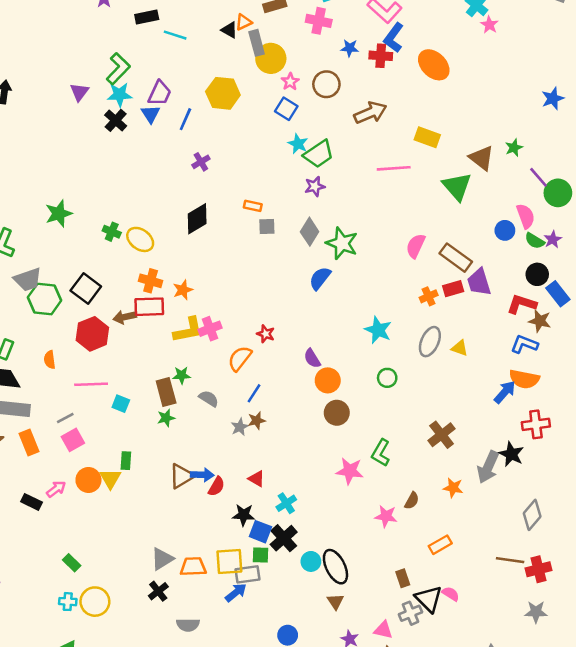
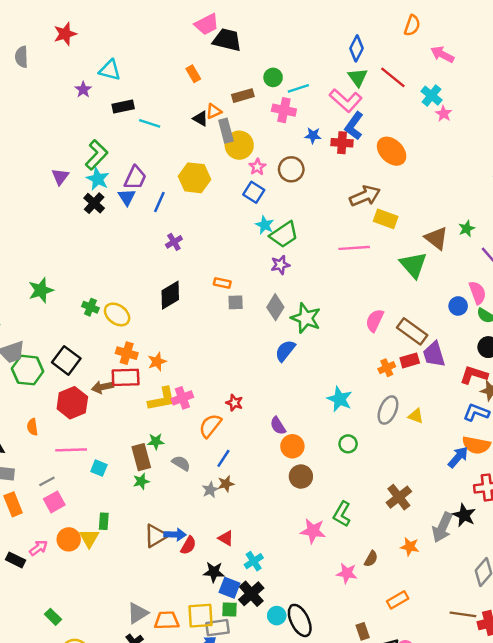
cyan star: (119, 95) -> (98, 179), turned 30
brown arrow: (370, 113) -> (365, 196), moved

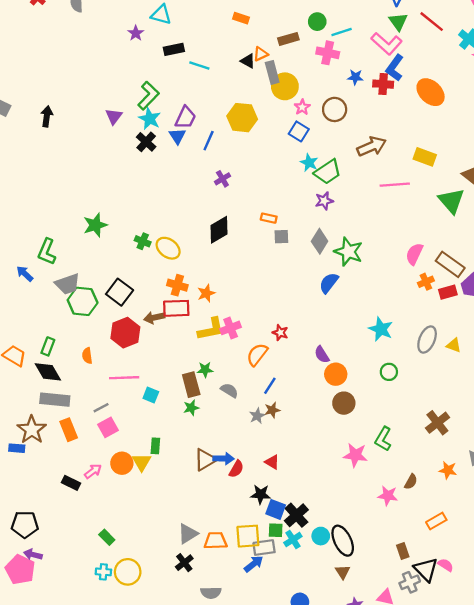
orange rectangle: (193, 74) -> (241, 18), turned -42
brown arrow: (365, 196) -> (372, 146), moved
orange cross: (387, 368) -> (426, 282), moved
cyan cross: (254, 561) -> (293, 540), moved

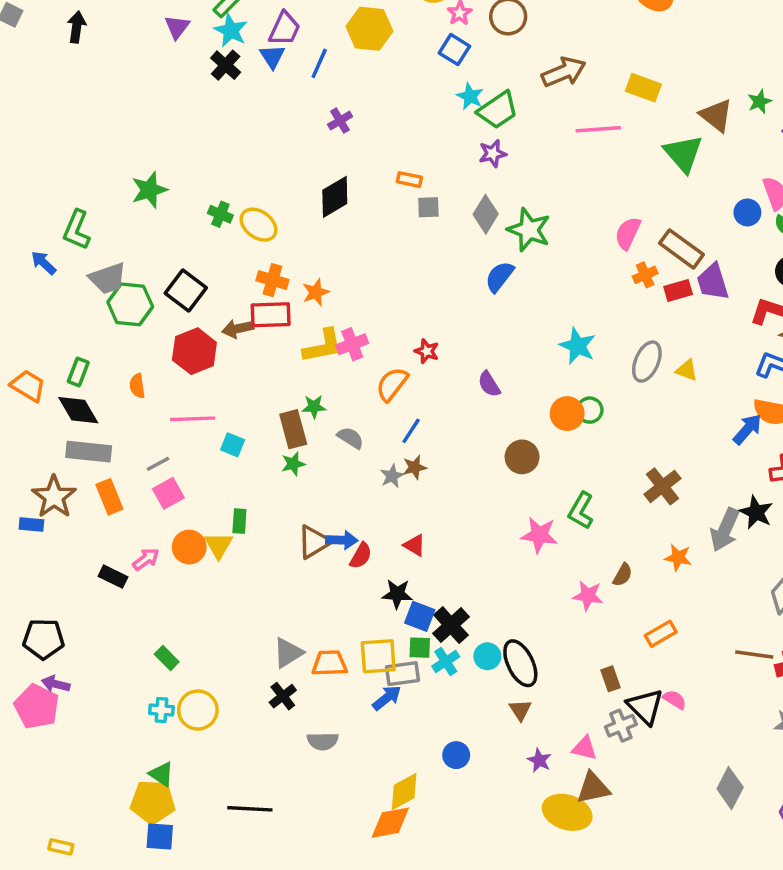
orange circle: (336, 374) -> (567, 414), moved

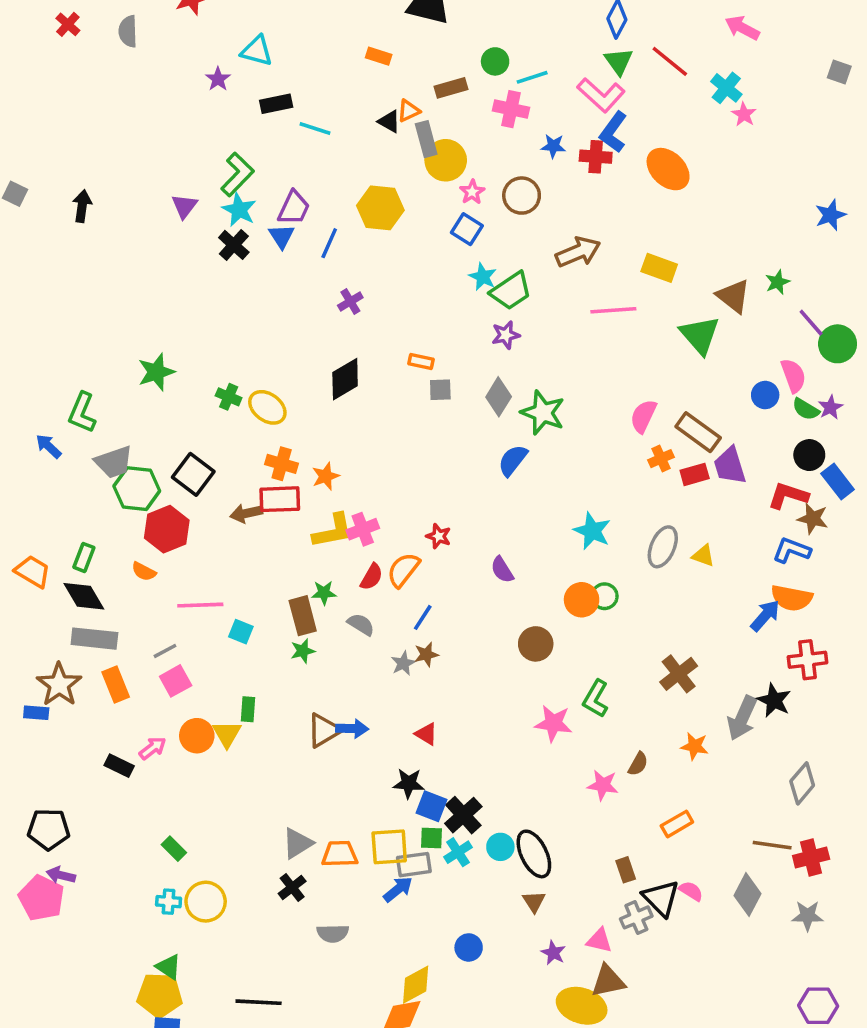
red hexagon: (194, 351) -> (167, 529), moved
orange semicircle: (137, 386) -> (144, 572), turned -55
red semicircle: (361, 556) -> (372, 577), moved
gray diamond: (730, 788) -> (747, 895), moved

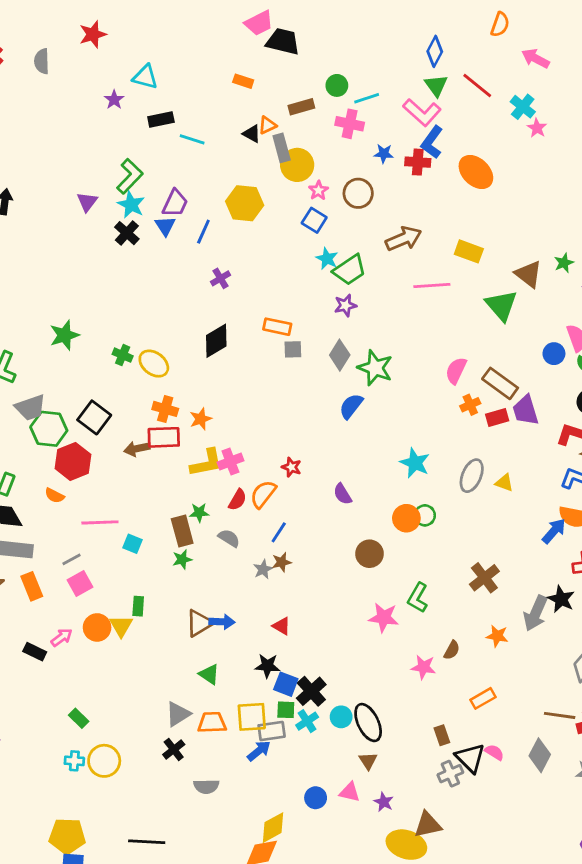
orange rectangle: (421, 361) -> (277, 327), size x1.4
pink triangle: (599, 940) -> (350, 792), moved
green triangle: (169, 967) -> (209, 674), moved

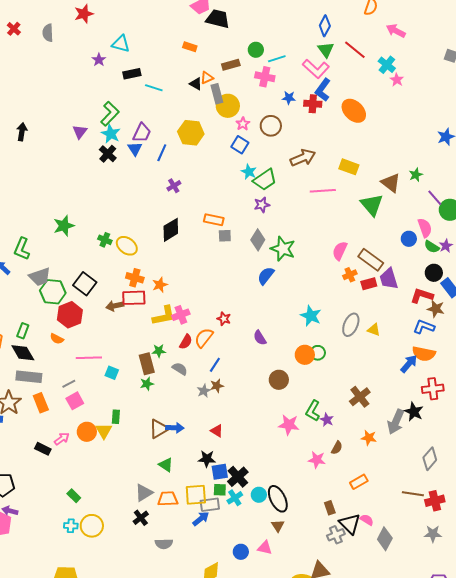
blue square: (286, 684) -> (220, 472), turned -30
gray diamond: (540, 755) -> (385, 539), moved
purple star: (384, 802) -> (327, 420), moved

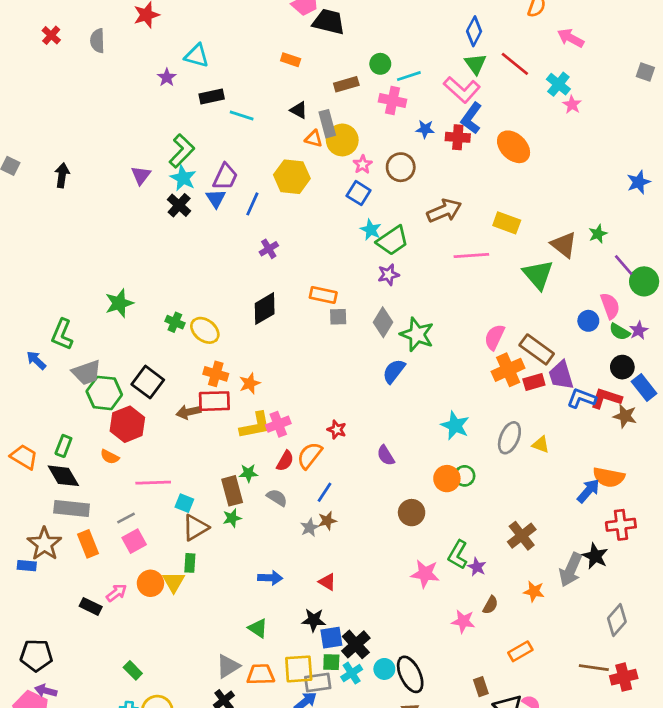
orange triangle: (207, 78) -> (314, 139), moved, turned 40
orange cross: (350, 275) -> (508, 370), size x1.6
blue L-shape: (424, 327) -> (582, 398), moved
brown triangle: (159, 429) -> (195, 528), moved

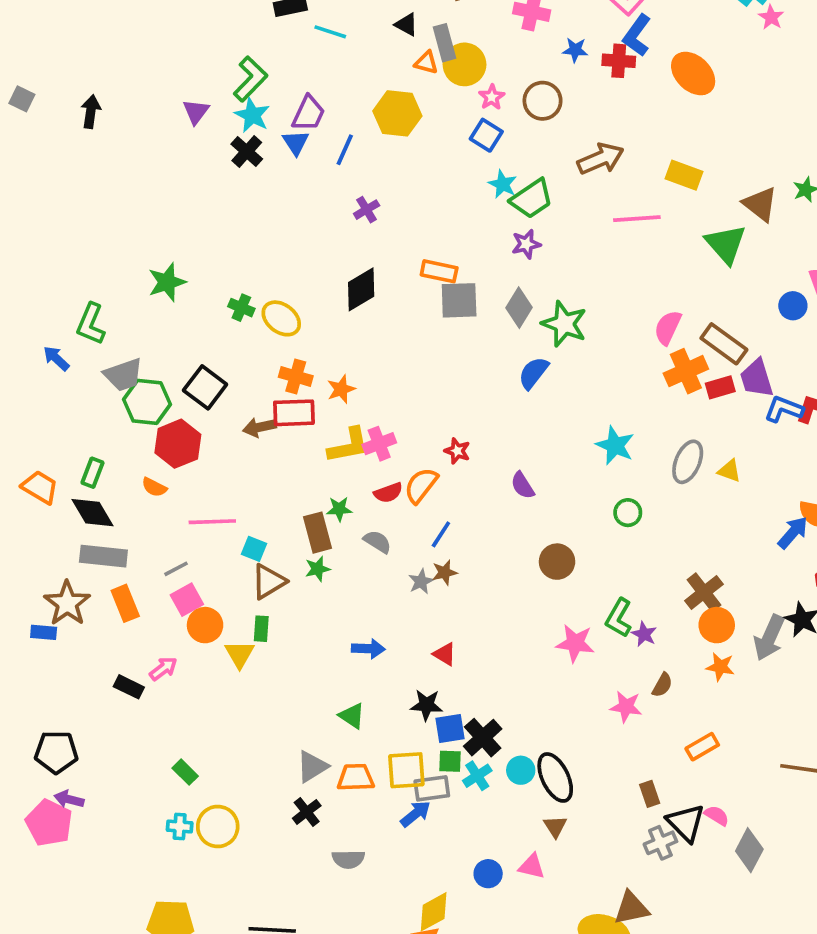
gray square: (338, 317) -> (459, 300), size x1.6
red semicircle: (285, 461) -> (388, 493), turned 40
orange circle: (447, 479) -> (717, 625), moved
orange circle: (150, 583) -> (205, 625), moved

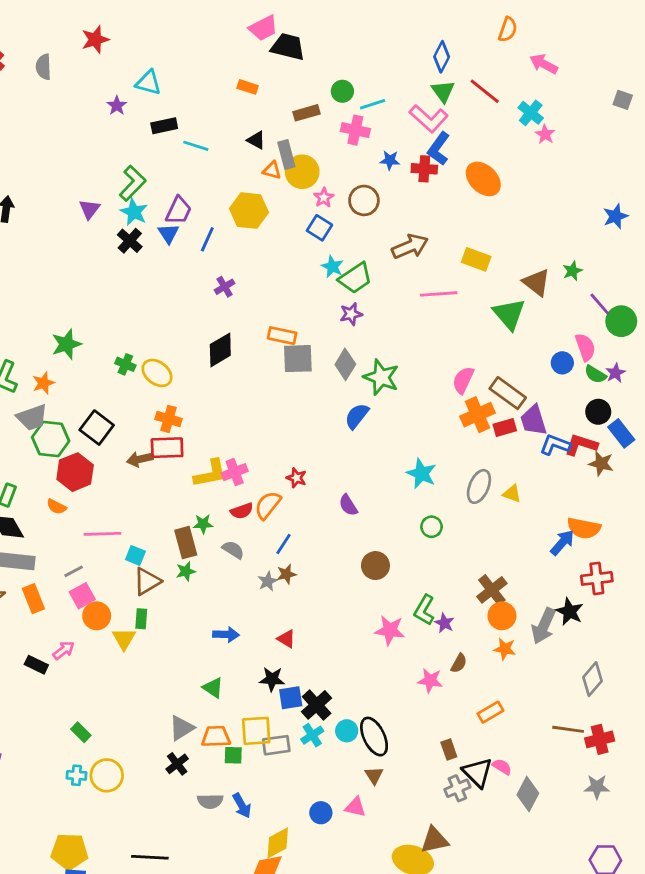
orange star: (341, 389) -> (43, 383), moved
green square: (450, 761) -> (233, 755), moved
blue arrow: (416, 814) -> (242, 806), moved, turned 100

